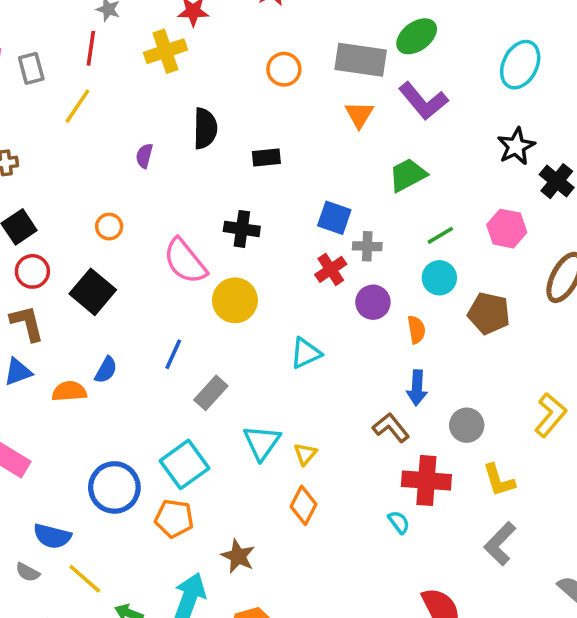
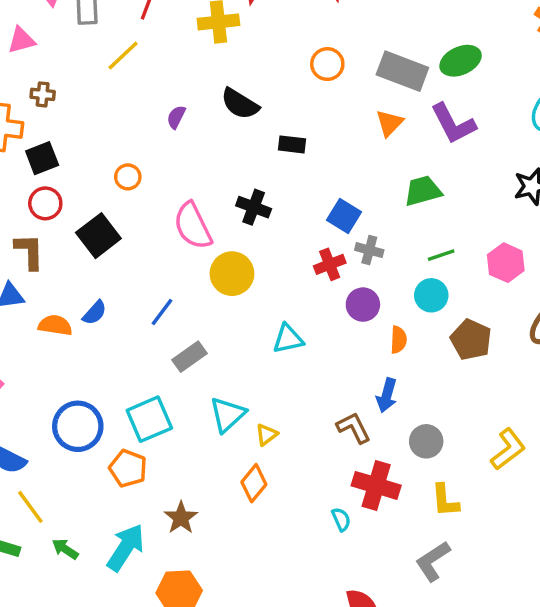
black semicircle: (205, 128) -> (240, 104), turned 108

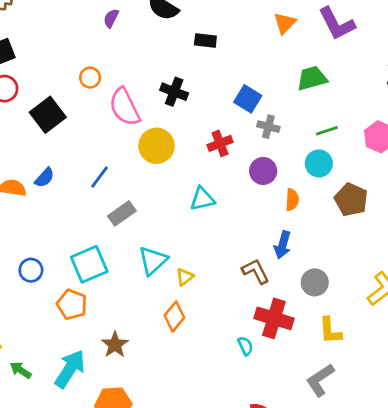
orange circle: (128, 177) -> (90, 78), moved
red cross: (330, 264) -> (220, 143), moved
blue circle: (78, 426) -> (31, 270), size x0.6

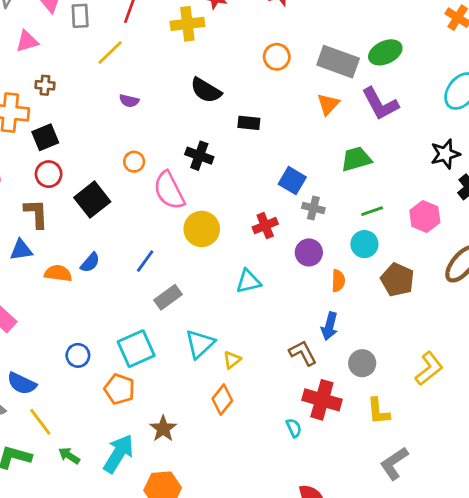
purple semicircle: (111, 18) -> (129, 101), moved, turned -102
black cross: (174, 92) -> (199, 156), moved
gray L-shape: (320, 380) -> (394, 463), moved

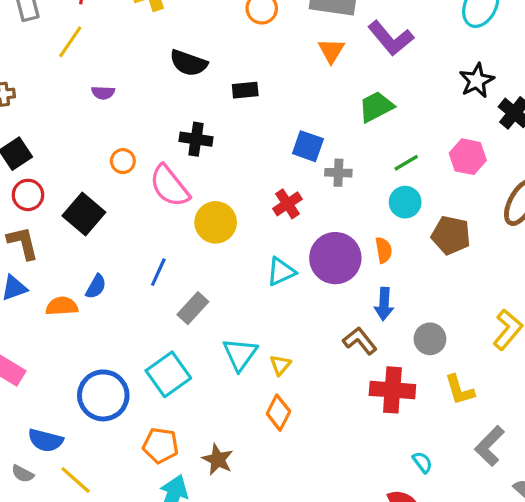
purple circle: (309, 252) -> (335, 258), moved, size x1.6
blue circle: (78, 355) -> (103, 395), size x1.8
orange pentagon: (119, 389) -> (161, 445), moved
cyan semicircle: (294, 428) -> (422, 462), moved

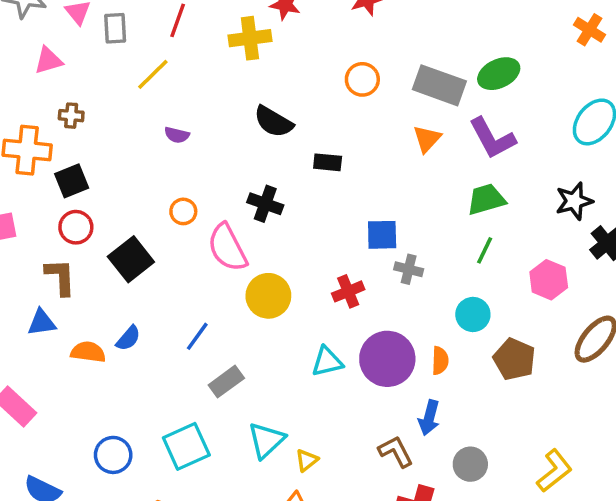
green trapezoid: (376, 107) -> (486, 199), moved
blue square: (308, 146) -> (382, 235), turned -32
green line: (406, 163) -> (485, 250), moved, turned -45
blue circle: (103, 395) -> (113, 455), size x0.7

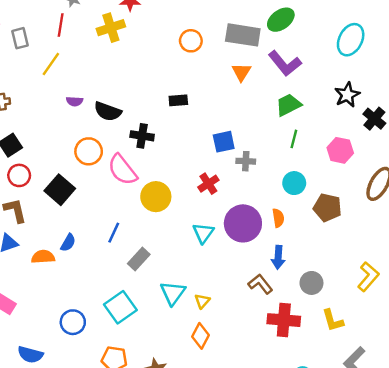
black semicircle: (273, 122) -> (108, 111), moved
orange circle: (183, 211) -> (89, 151), size x1.5
cyan triangle: (327, 362) -> (203, 233), turned -30

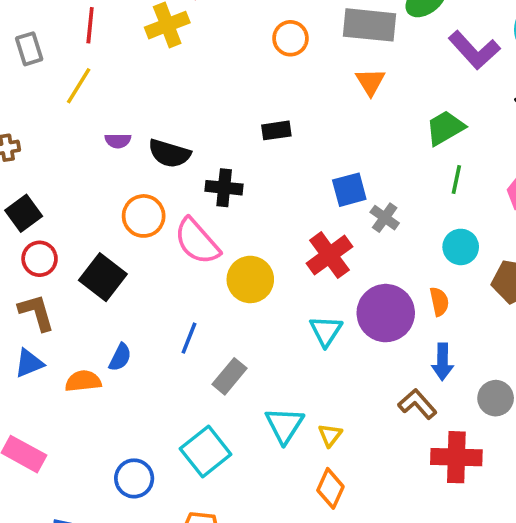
purple L-shape: (285, 63) -> (474, 50), moved
gray cross: (246, 161) -> (385, 218), turned 36
red cross: (208, 184) -> (329, 255), size x1.4

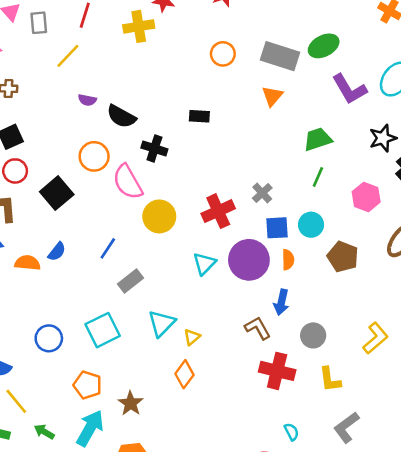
blue square: (349, 190) -> (277, 228), moved

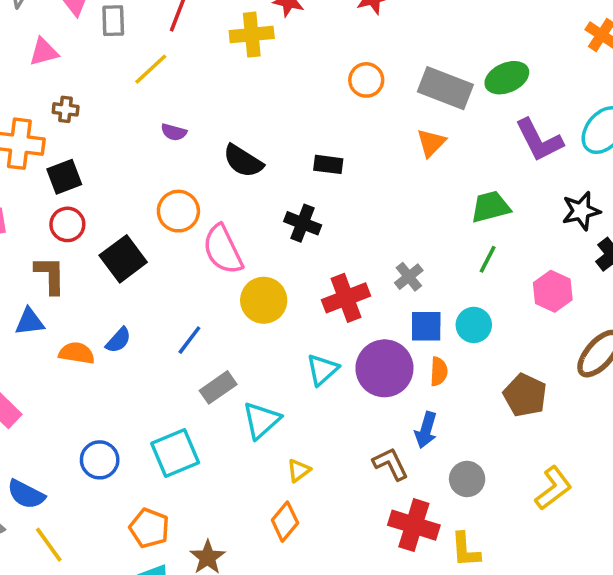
black semicircle: (121, 116) -> (243, 161), moved
black cross: (154, 148) -> (303, 223), moved
brown pentagon: (343, 257) -> (525, 395), moved
cyan triangle: (162, 323) -> (261, 420), moved
yellow L-shape: (330, 379) -> (465, 550), moved

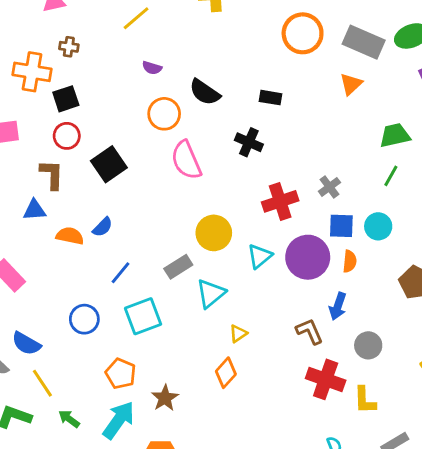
orange circle: (366, 80) -> (303, 33), size x1.5
orange circle: (178, 211) -> (164, 114), moved
yellow circle: (264, 300) -> (214, 233), moved
blue line: (189, 340) -> (121, 273), moved

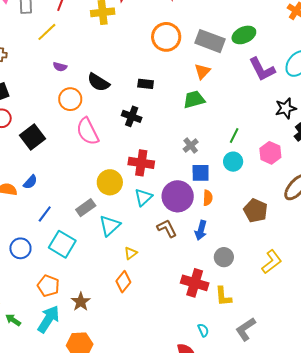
green trapezoid: (395, 135) -> (194, 100), moved
red cross: (280, 201) -> (141, 163), moved, turned 30
cyan circle: (378, 226) -> (233, 162), moved
cyan square: (143, 316) -> (62, 244), turned -36
brown L-shape: (310, 331) -> (167, 228), moved

